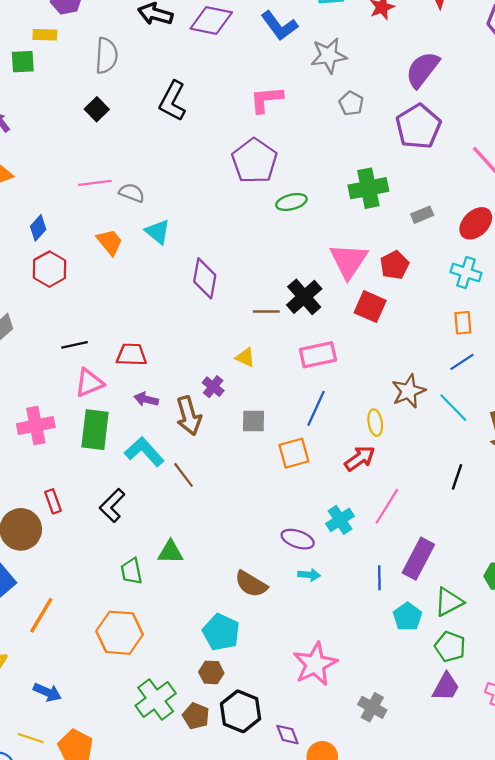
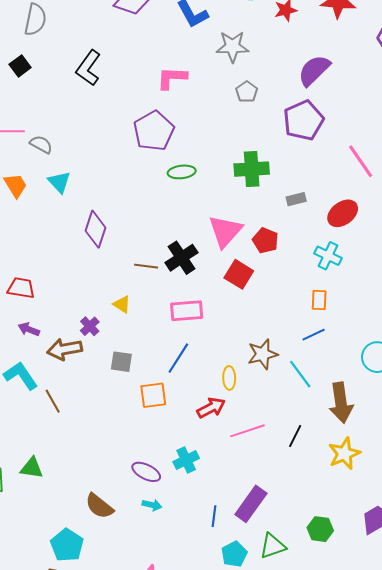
red pentagon: (394, 265) -> (265, 240), turned -30
brown arrow: (189, 416) -> (65, 349), turned 88
pink line: (387, 506) -> (247, 431), moved, turned 32

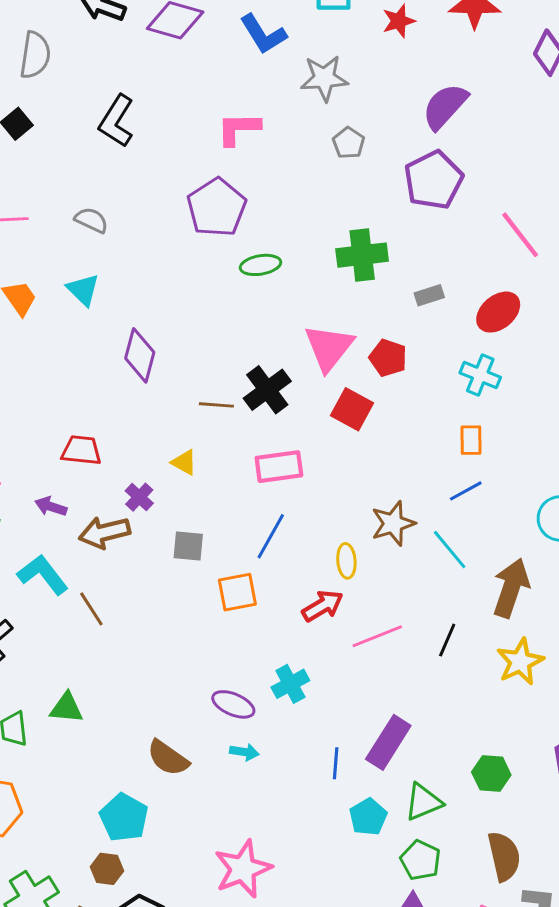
gray semicircle: (41, 144) -> (91, 220), moved
red trapezoid: (21, 288) -> (81, 450), moved
brown arrow: (341, 403) -> (511, 588), turned -150

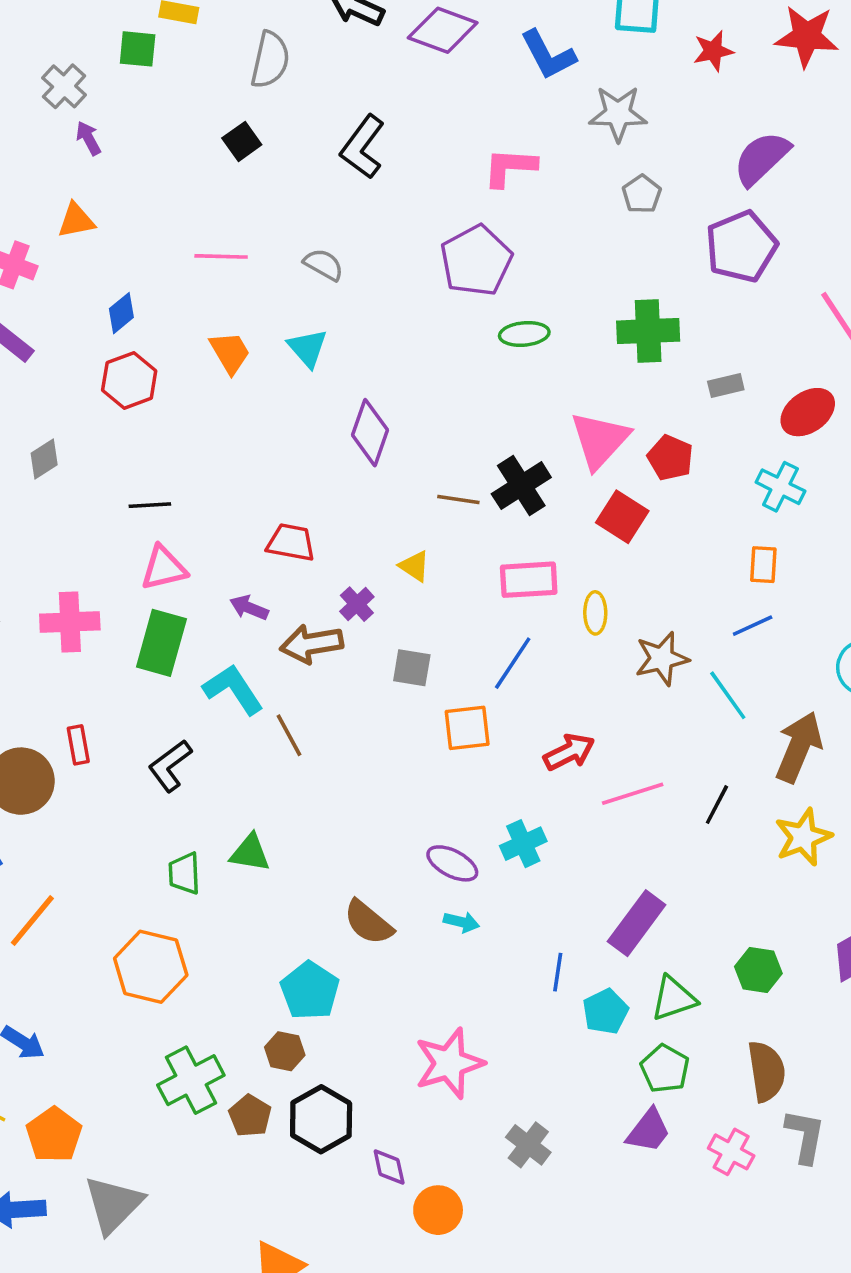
yellow ellipse: (346, 561) -> (595, 613), moved
blue line: (336, 763) -> (558, 972), moved

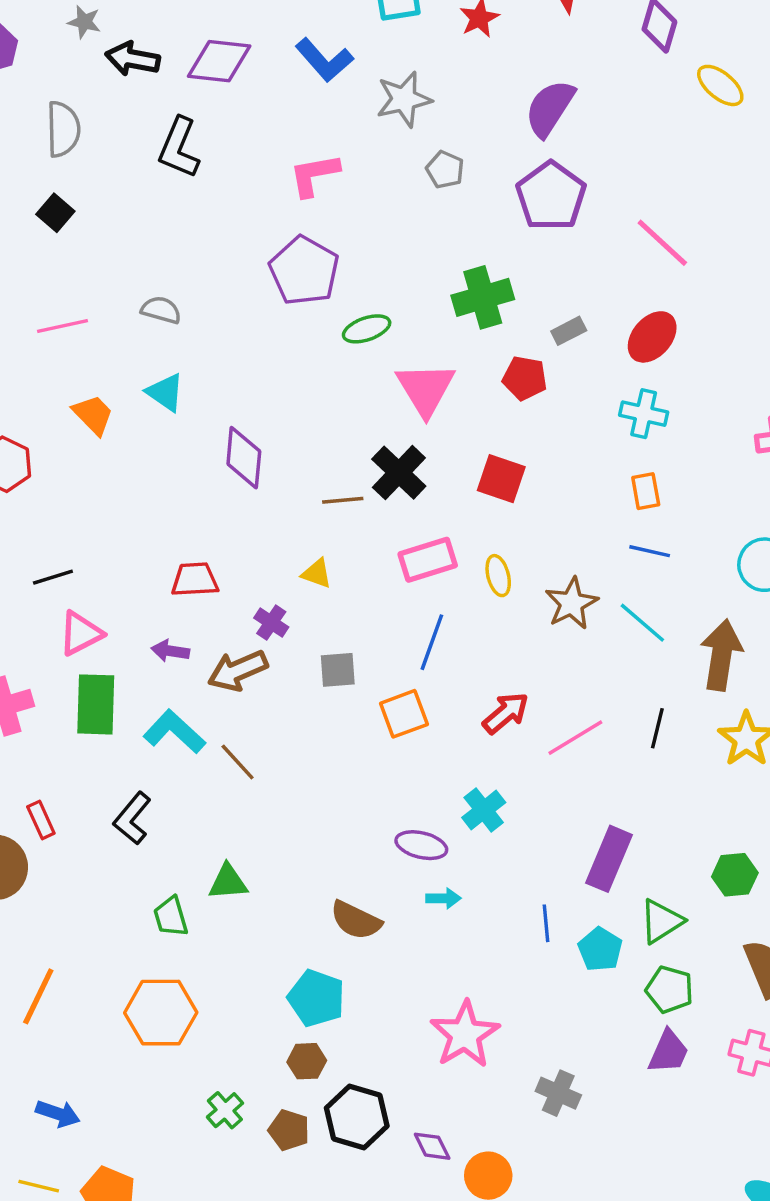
black L-shape: (363, 147) -> (179, 148), moved
pink triangle: (600, 440) -> (426, 389), moved
red pentagon: (670, 458) -> (525, 378), moved
blue line: (753, 626) -> (650, 551), turned 51
green cross: (191, 1080) -> (225, 1110), size x0.6

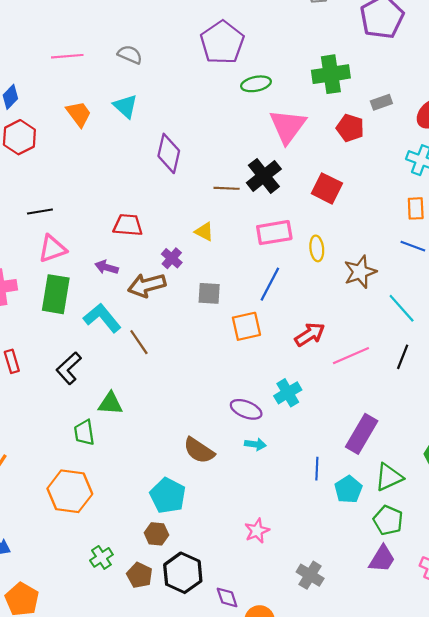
cyan line: (642, 623) -> (402, 308), moved
green triangle: (228, 882) -> (110, 403), moved
pink star: (465, 1034) -> (257, 531), size x0.6

